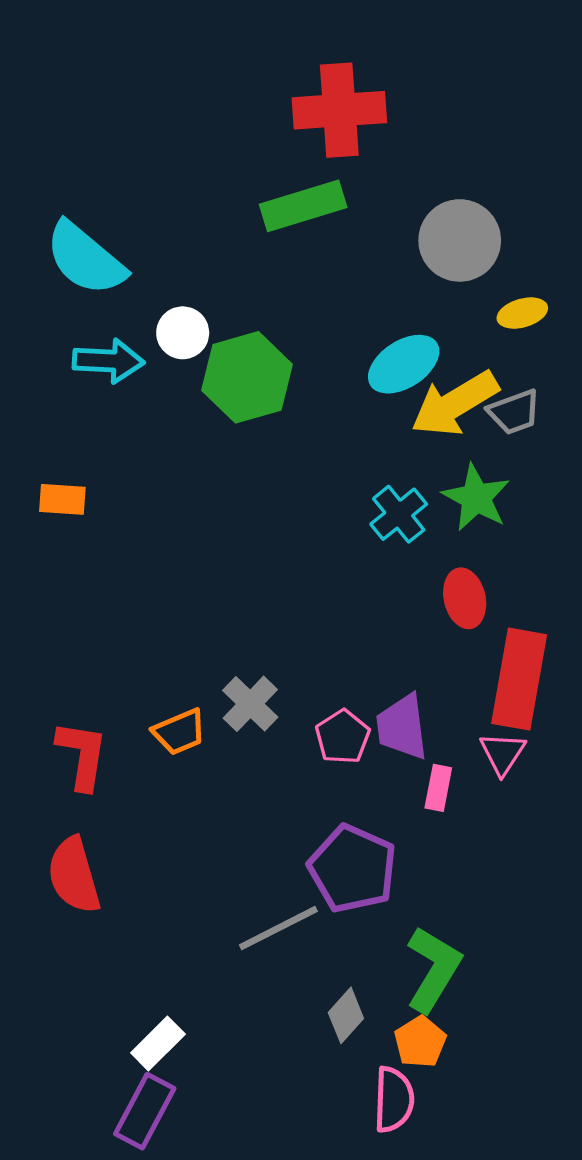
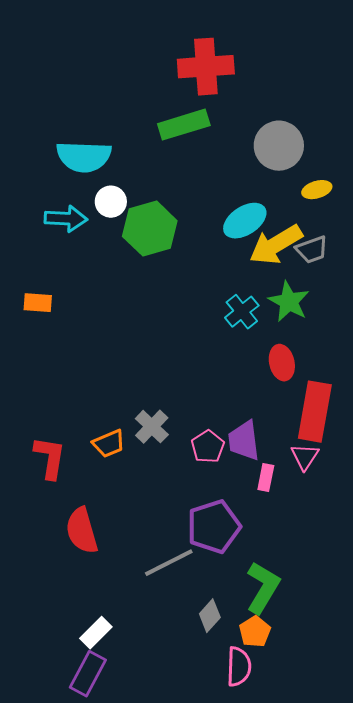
cyan semicircle: (85, 259) -> (84, 157), moved, turned -38
purple pentagon: (353, 869) -> (214, 527), turned 30
red semicircle: (74, 875) -> (82, 531), moved

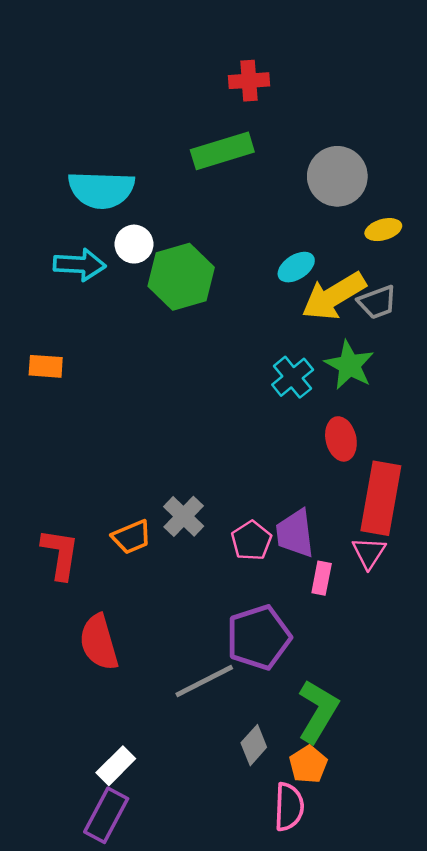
red cross: (206, 67) -> (249, 81), size x0.6
cyan ellipse: (245, 221) -> (296, 267), size x0.7

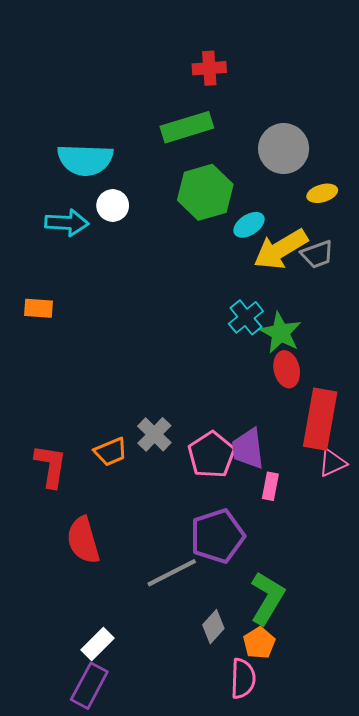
green hexagon: (181, 277) -> (205, 192), moved
green star: (349, 365) -> (281, 333), moved
pink pentagon: (251, 541) -> (211, 455), size x1.4
pink triangle: (369, 553) -> (332, 463), moved, turned 32

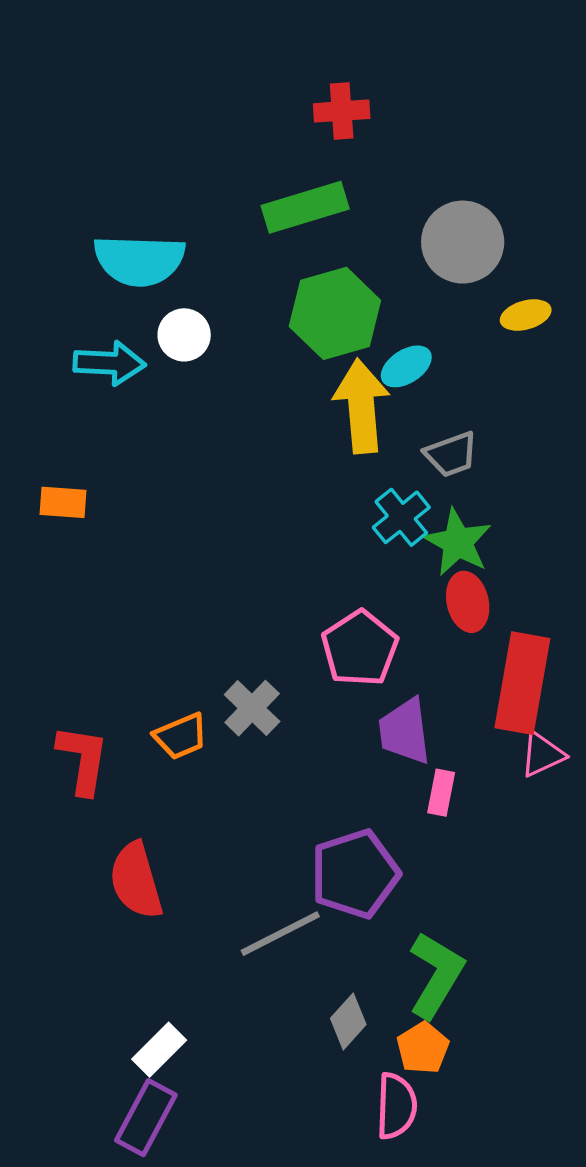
yellow arrow: (281, 249) -> (362, 406), moved, turned 116
gray trapezoid: (317, 254) -> (451, 454), moved
pink pentagon: (211, 455) -> (360, 648), moved

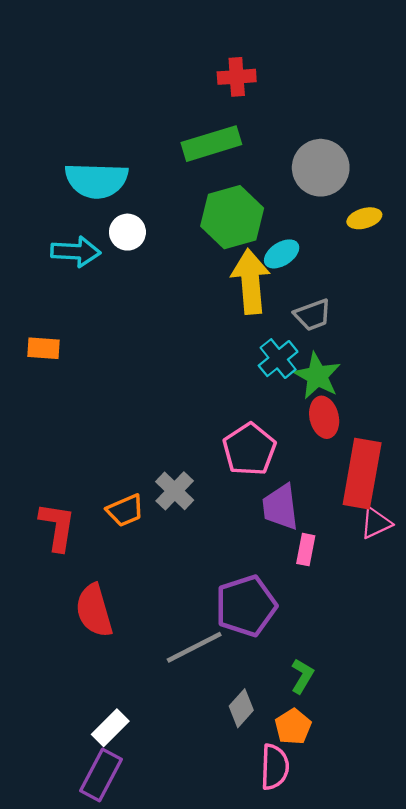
green L-shape: (436, 975) -> (302, 676), size x0.6

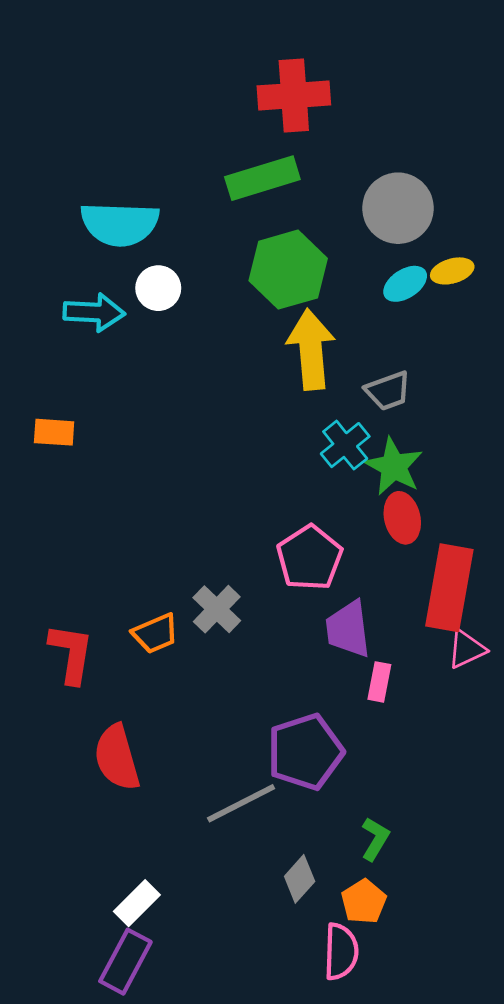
red cross: (237, 77) -> (294, 95), size x1.5
cyan ellipse: (282, 254) -> (405, 284), moved

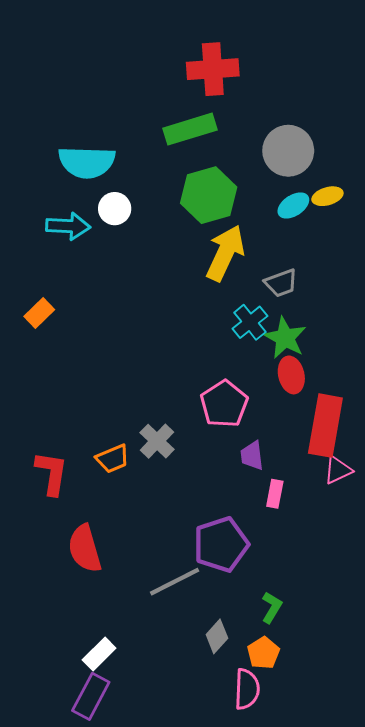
yellow arrow: (311, 349) -> (225, 253), turned 30
orange rectangle: (54, 432) -> (39, 313), turned -48
purple trapezoid: (348, 629) -> (252, 456), size x0.7

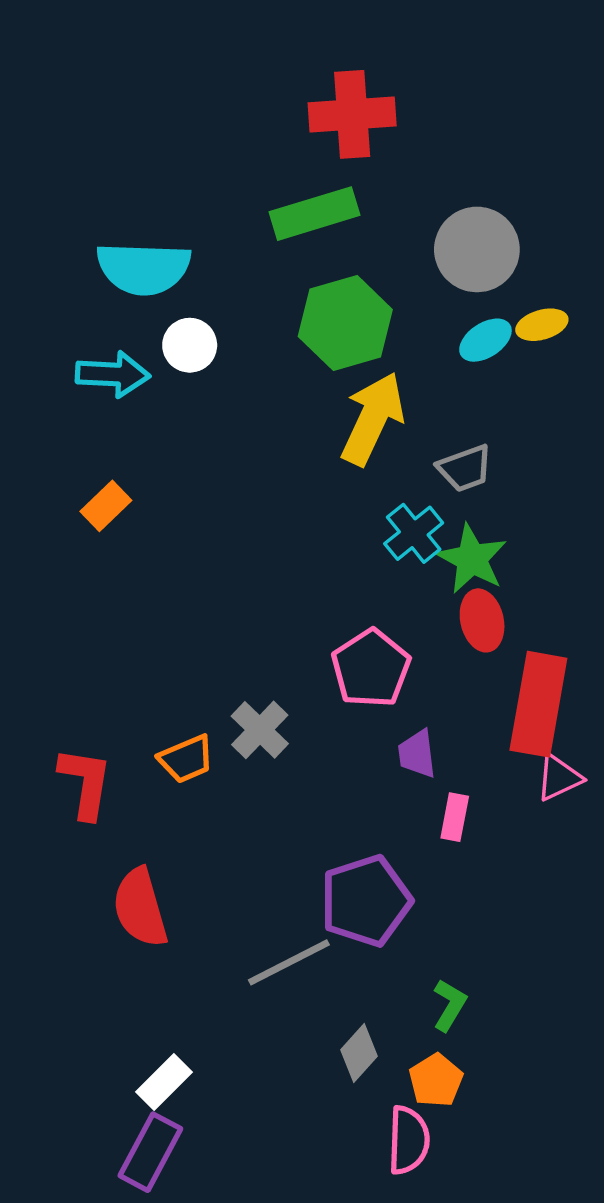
orange rectangle: (39, 313) -> (106, 506), moved

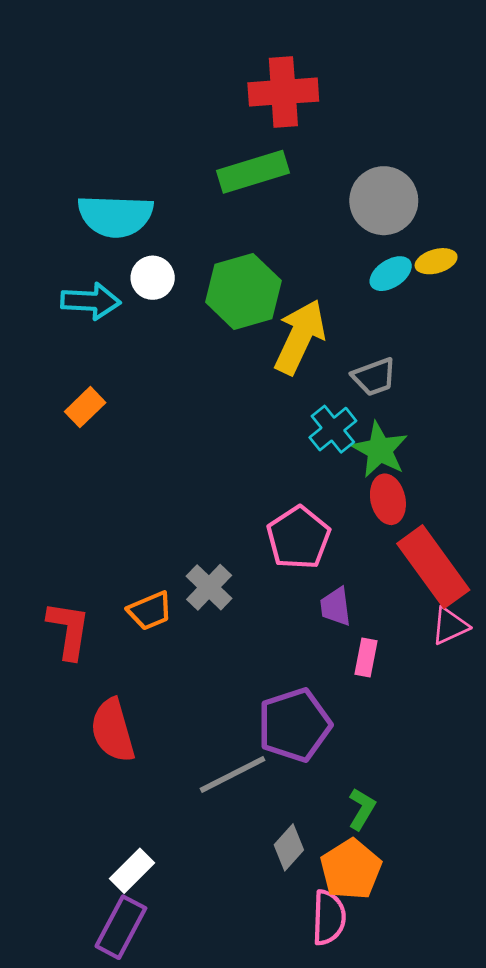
green hexagon: (345, 323) -> (243, 291), moved
red rectangle: (538, 704) -> (433, 567), turned -46
orange pentagon: (436, 1080) -> (351, 869), size x1.4

